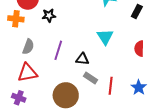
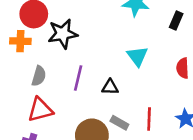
black star: (49, 15) -> (63, 34), size x1.6
gray rectangle: (91, 78) -> (119, 123), moved

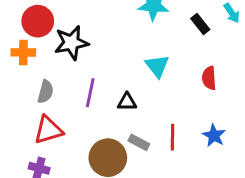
black rectangle: (176, 21) -> (200, 24), turned -60

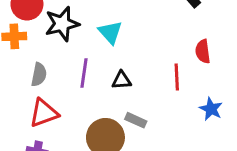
cyan triangle: (157, 66) -> (110, 32), moved
red line: (173, 137) -> (177, 77), moved

